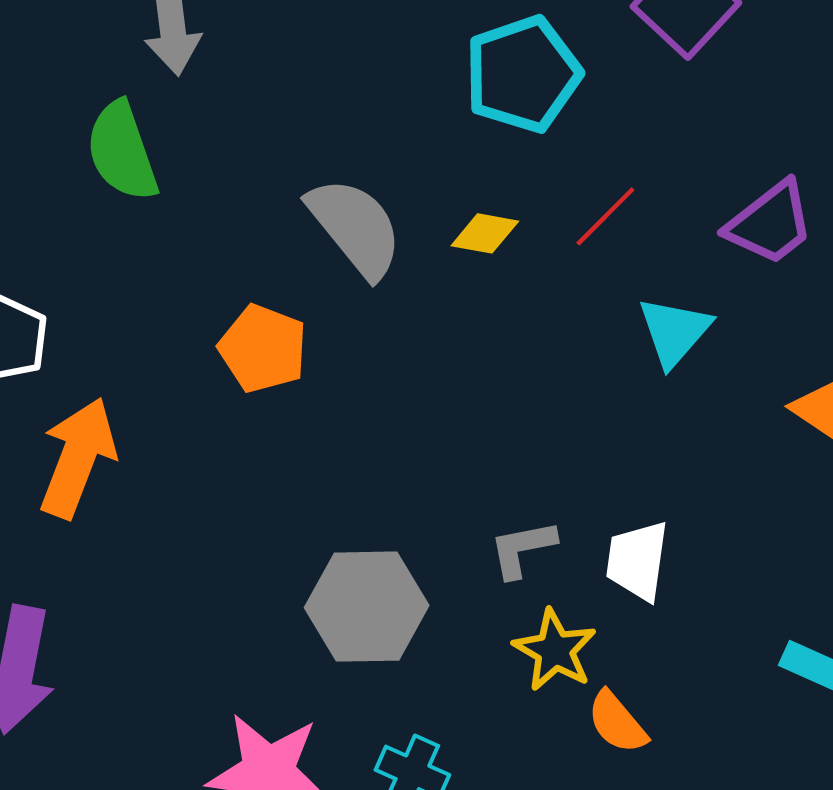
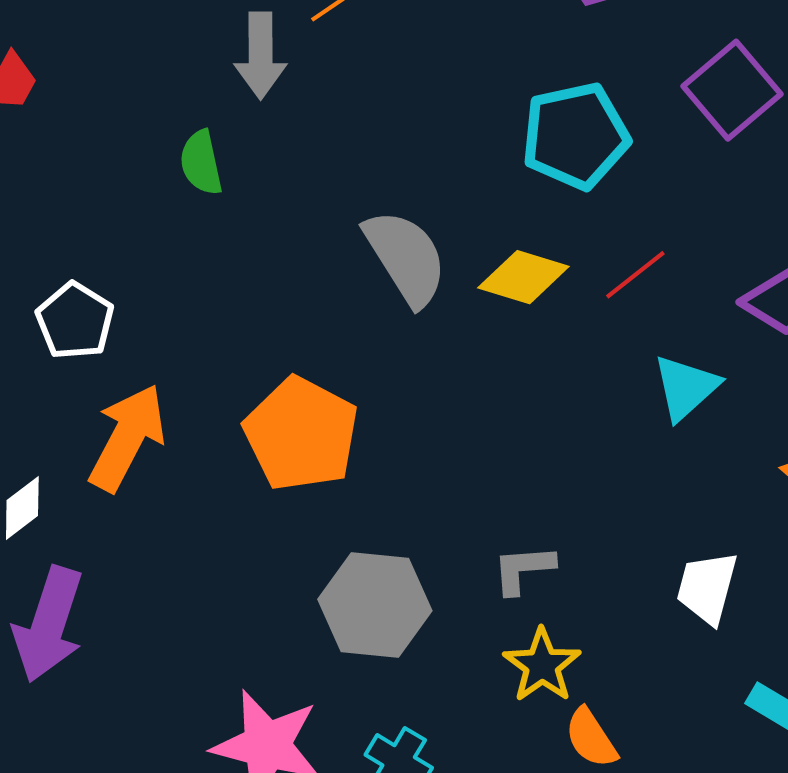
green semicircle: (122, 151) -> (201, 163), size x0.7
yellow diamond: (485, 233) -> (523, 277), size x1.4
orange pentagon: (263, 349) -> (301, 434), moved, size x1.4
white trapezoid: (637, 561) -> (707, 588), moved

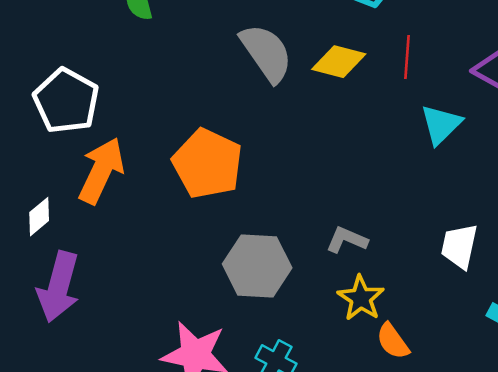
red line: (635, 275) -> (407, 57), turned -45
white pentagon: (75, 321) -> (66, 101), size x1.4
gray L-shape: (523, 569) -> (347, 240), turned 30

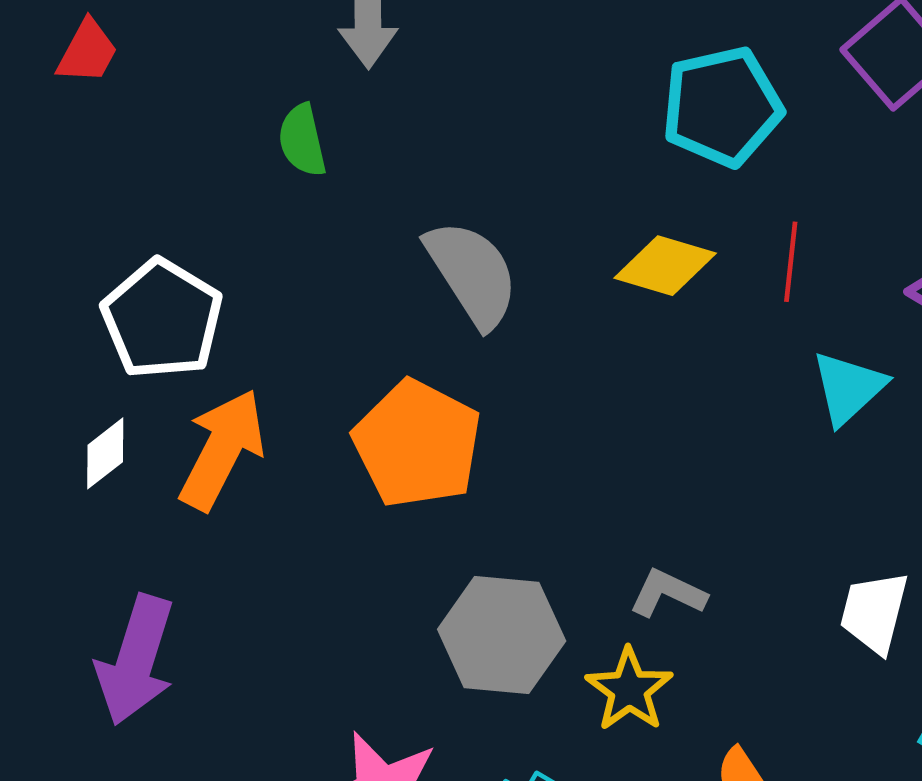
gray semicircle: (266, 53) -> (472, 274), moved
white diamond: (39, 217) -> (105, 453), moved
yellow star: (361, 298) -> (629, 690), moved

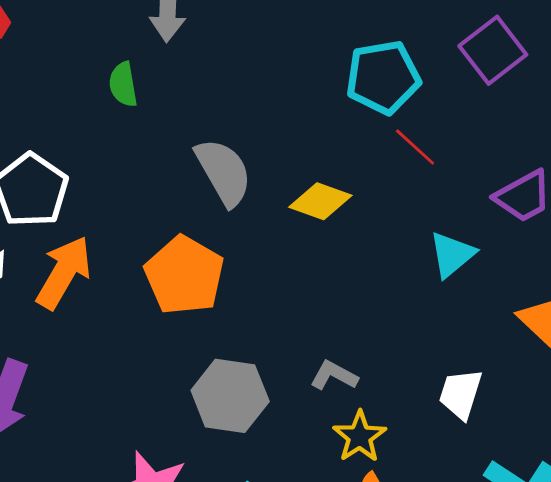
red line: (791, 262) -> (415, 147), moved, turned -57
yellow diamond: (665, 266) -> (320, 201), moved
yellow star: (629, 690) -> (360, 437), moved

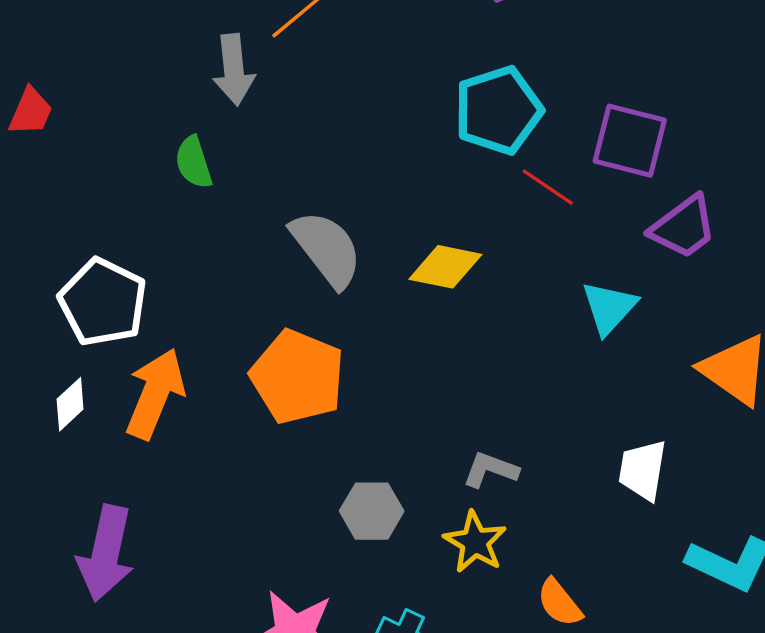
purple square: (493, 50) -> (630, 141), moved, turned -30
gray hexagon: (230, 396) -> (372, 511), size x0.7
yellow star: (360, 437) -> (475, 542), moved

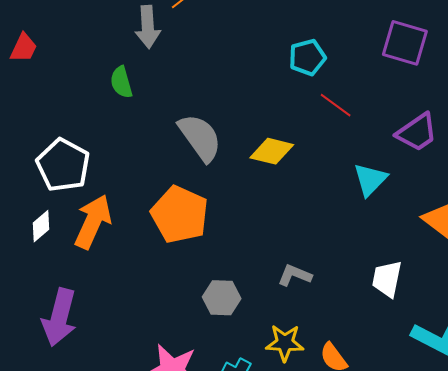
cyan pentagon: (498, 110) -> (307, 57), size x0.7
purple square: (630, 141) -> (405, 43), moved
yellow star: (475, 542) -> (285, 343), moved, turned -30

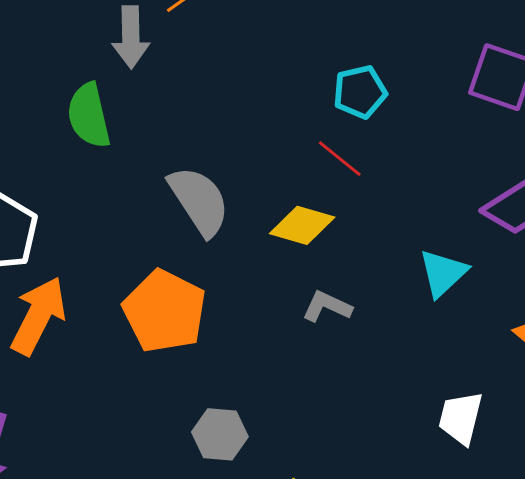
green semicircle: (121, 82) -> (89, 116), size x1.4
red line: (336, 105) -> (340, 159), moved
gray L-shape: (295, 275) -> (327, 307), moved

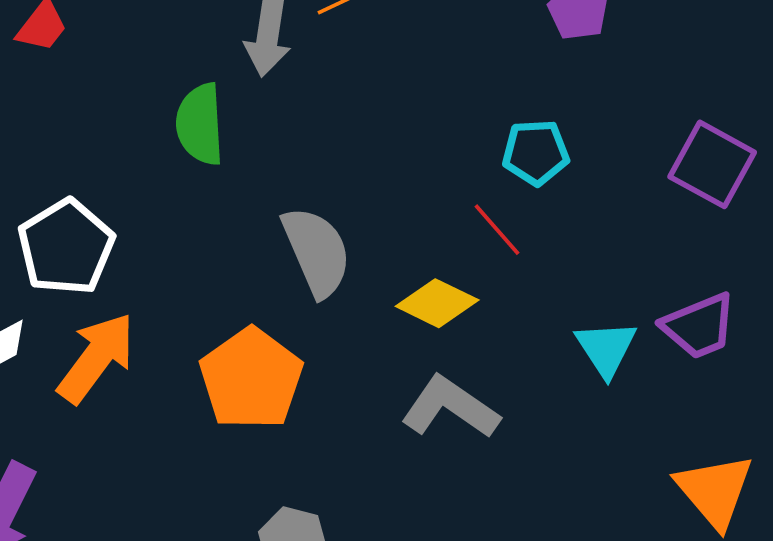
cyan triangle: (443, 273) -> (606, 348), moved, turned -30
gray L-shape: (327, 307) -> (450, 407), size x1.6

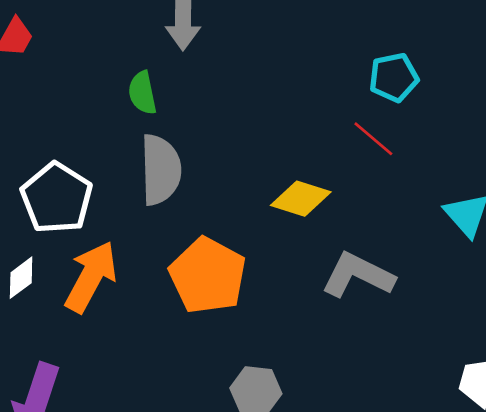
green semicircle: (200, 124) -> (142, 93), size x0.7
gray semicircle: (317, 252) -> (161, 170), moved, turned 30
yellow diamond: (437, 303) -> (301, 199), moved

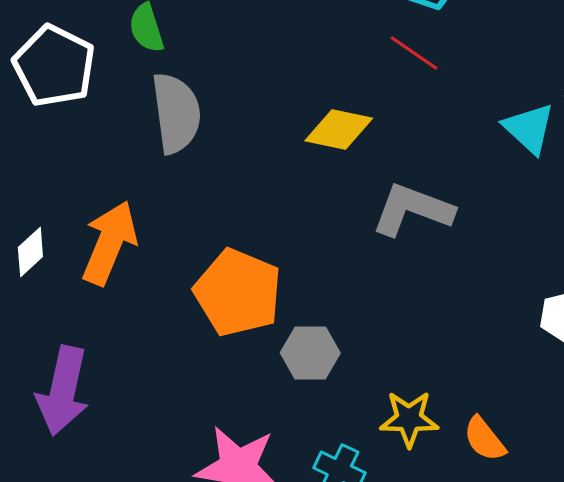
white pentagon: (57, 198) -> (54, 66), moved
orange pentagon: (208, 276) -> (238, 293), moved

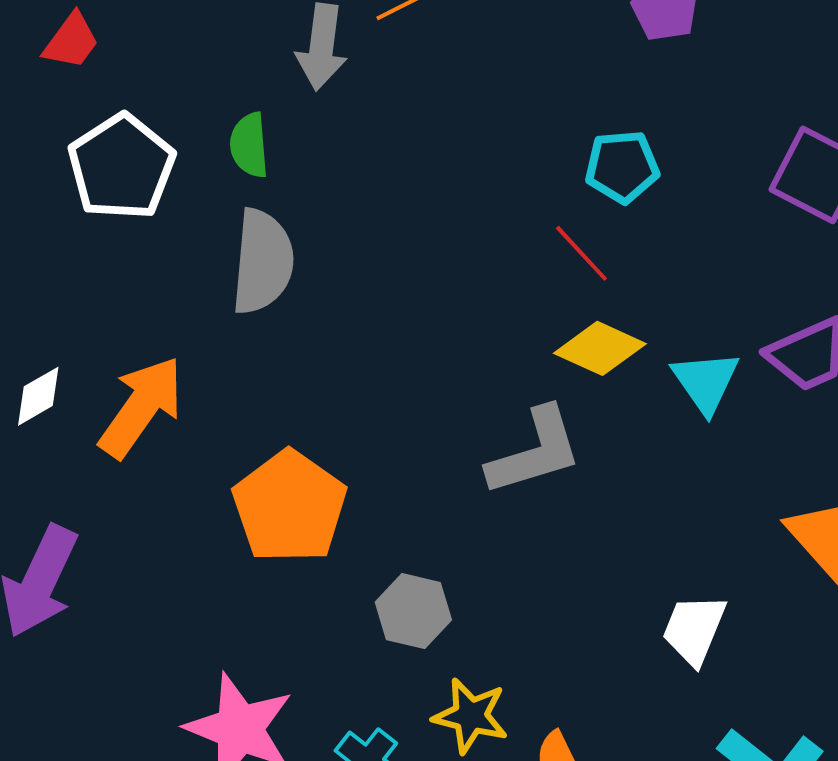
yellow diamond: (339, 130) -> (600, 348), moved
gray L-shape: (413, 210) -> (535, 452), turned 130
gray hexagon: (310, 353) -> (413, 611), moved

